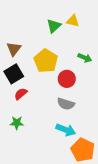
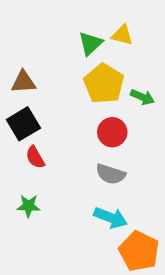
brown triangle: (14, 49) -> (23, 82), turned 49
yellow pentagon: (46, 61) -> (104, 84), moved
red semicircle: (21, 94) -> (35, 157), turned -80

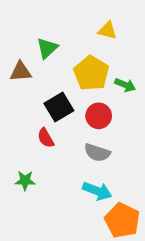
green triangle: (90, 43) -> (47, 48), moved
black square: (23, 124) -> (59, 107), moved
red semicircle: (35, 157) -> (46, 138), moved

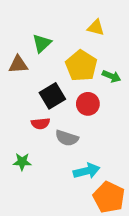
red semicircle: (46, 138) -> (41, 124), turned -66
gray semicircle: (97, 153) -> (67, 138), moved
cyan arrow: (97, 191) -> (87, 171), turned -35

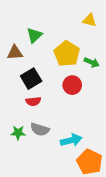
yellow triangle: (96, 28) -> (90, 20), moved
black square: (52, 96) -> (31, 79), moved
gray semicircle: (67, 138) -> (40, 129), moved

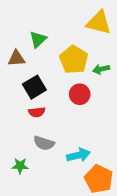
yellow triangle: (90, 20) -> (99, 23), size x1.6
green arrow: (92, 62) -> (101, 69), turned 144
green star: (18, 133) -> (20, 166), moved

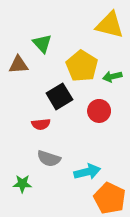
green triangle: (38, 39) -> (42, 43), turned -30
black square: (34, 87) -> (59, 96), moved
red circle: (80, 94) -> (99, 111), moved

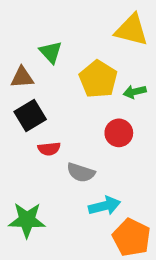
black square: (59, 96) -> (30, 115), moved
gray semicircle: (49, 159) -> (81, 173), moved
green star: (22, 184) -> (27, 220), size x1.6

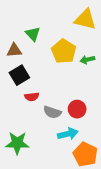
red circle: (119, 133) -> (77, 109), moved

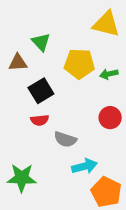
yellow pentagon: (64, 51) -> (79, 64), turned -30
black square: (19, 75) -> (41, 91), moved
red circle: (77, 109) -> (110, 118), moved

